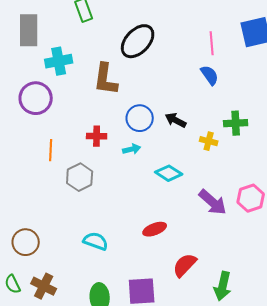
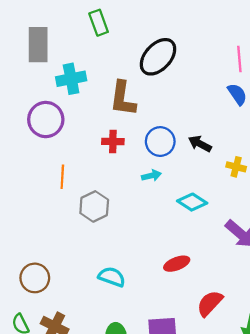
red cross: (97, 136) -> (113, 142), moved

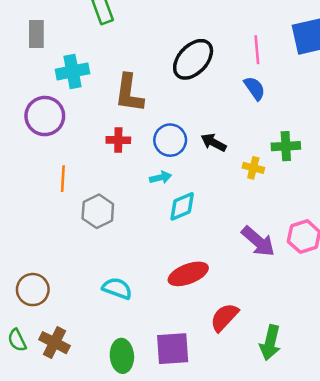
gray rectangle: (38, 45) -> (36, 34), size x0.7
black ellipse: (158, 57) -> (193, 59), moved
cyan diamond: (192, 202) -> (182, 206), moved, turned -56
red ellipse: (177, 264) -> (188, 274), size x1.4

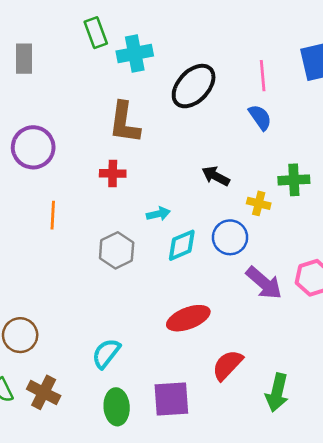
cyan cross: (73, 71) -> (135, 53), moved
blue circle: (170, 140) -> (230, 237), moved
gray hexagon: (98, 211) -> (117, 250), moved
cyan semicircle: (117, 288) -> (106, 353), moved, turned -72

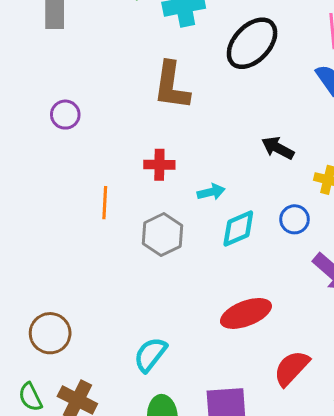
purple circle: (33, 147) -> (65, 115), size x0.6
red cross: (113, 173) -> (159, 165), moved
orange line: (53, 215) -> (105, 203), moved
blue circle: (230, 237) -> (295, 219), size x0.7

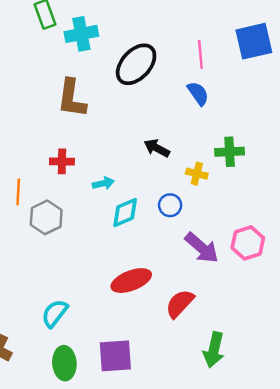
gray hexagon: (162, 235) -> (46, 217), moved
red semicircle: (291, 368) -> (180, 304), moved

